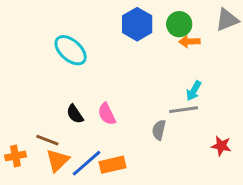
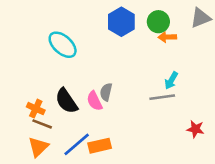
black semicircle: (75, 114) -> (66, 101), size x1.5
gray semicircle: (159, 130) -> (106, 92), moved
orange cross: (15, 156) -> (36, 109), moved, turned 36
orange triangle: (58, 160) -> (38, 147), moved

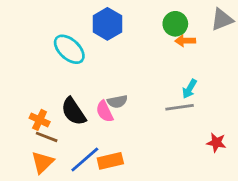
blue hexagon: (121, 22) -> (107, 24), moved
gray semicircle: (106, 92) -> (117, 102), turned -114

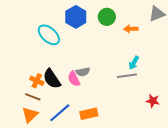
green circle: (175, 24) -> (107, 17), moved
orange cross: (40, 120) -> (37, 81), moved
orange rectangle: (110, 161) -> (89, 114), moved

